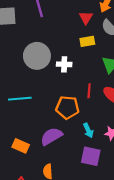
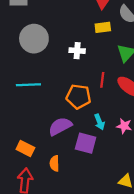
gray circle: (37, 56) -> (34, 39), moved
orange rectangle: (21, 146) -> (25, 149), moved
purple square: (91, 156) -> (86, 143), moved

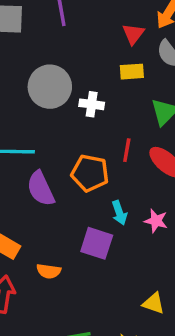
gray circle: (34, 39) -> (50, 87), moved
purple semicircle: (60, 126) -> (41, 189), moved, turned -90
orange semicircle: (55, 163) -> (49, 271), turned -84

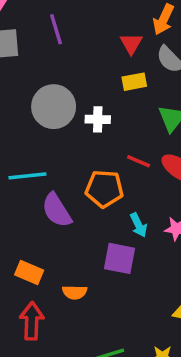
red line: (127, 150) -> (139, 161), turned -70

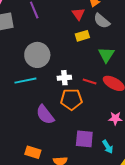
white cross: (98, 119) -> (64, 78), moved
cyan line: (27, 176) -> (25, 81), moved
cyan arrow: (139, 225) -> (108, 147), moved

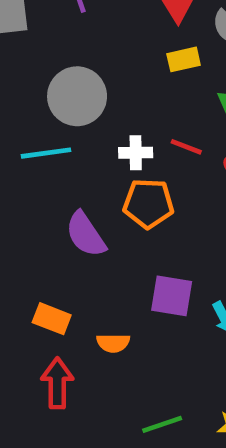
red line: (90, 82) -> (186, 147), moved

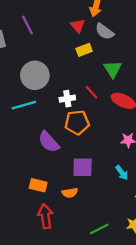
red line: (186, 147) -> (92, 92), turned 35
purple square: (172, 296) -> (83, 167), moved

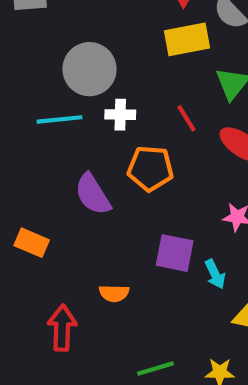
yellow rectangle: (84, 50) -> (187, 39), size x1.5
white cross: (67, 99) -> (120, 115), moved
purple square: (83, 167) -> (175, 253), moved
orange rectangle: (38, 185) -> (32, 243), moved

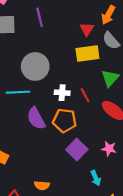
white cross: (120, 115) -> (62, 93), moved
purple semicircle: (93, 194) -> (36, 118), moved
purple square: (175, 253) -> (77, 149), moved, turned 30

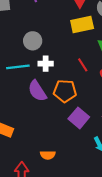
gray circle: (35, 66) -> (33, 41), size x0.7
white cross: (62, 93) -> (46, 64), moved

